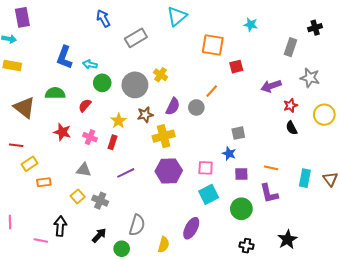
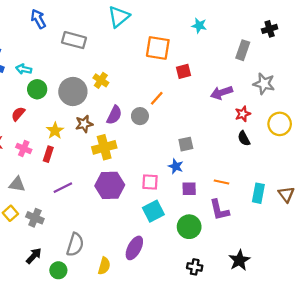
gray rectangle: (136, 38) -> (74, 40), turned 45

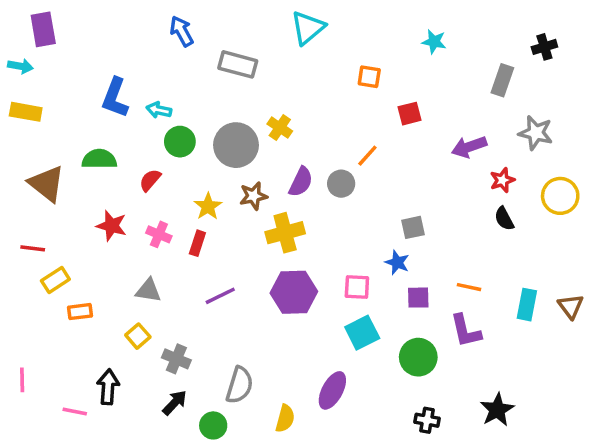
orange square: (158, 48) -> (369, 77), size x0.6
gray cross: (35, 218) -> (176, 359), moved

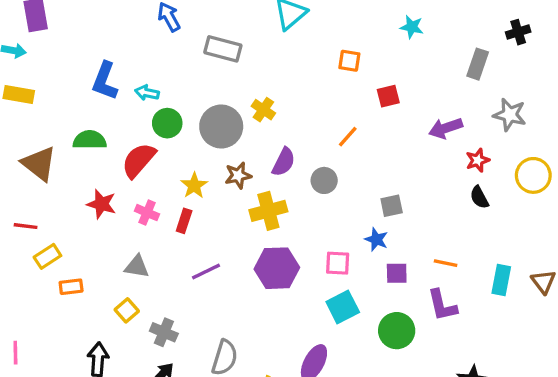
red semicircle: (150, 180) -> (139, 160), size x1.6
gray circle: (341, 184) -> (324, 180), moved

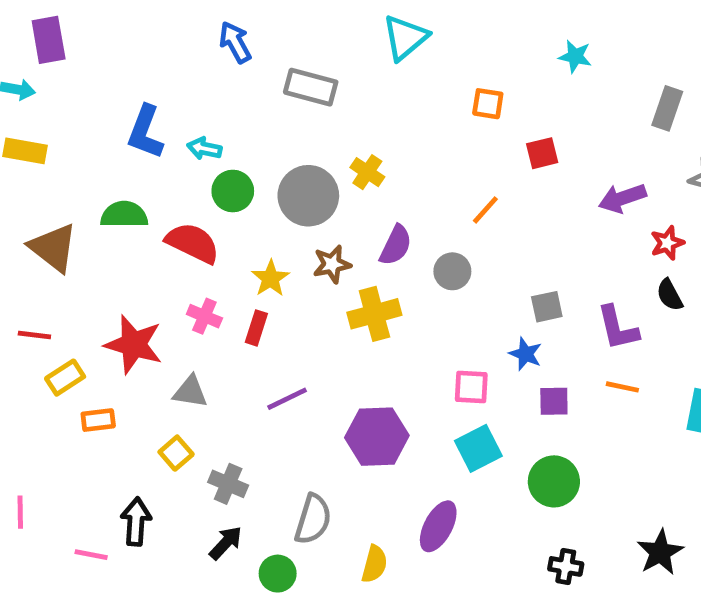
red semicircle: (139, 160) -> (193, 243), turned 75
red star: (101, 204) -> (134, 344), moved, size x1.4
purple hexagon: (277, 268) -> (377, 437), moved
purple L-shape: (442, 305) -> (618, 328), moved

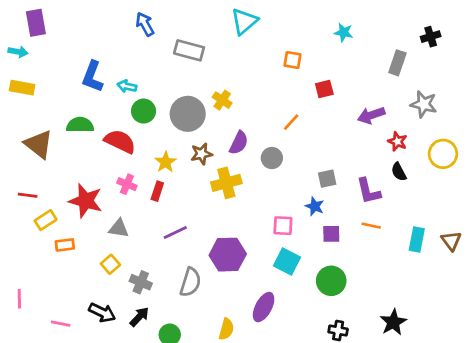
red star: (667, 243) -> (397, 141), turned -30
cyan square: (478, 448) -> (287, 262), turned -36
gray semicircle: (313, 519) -> (190, 282), moved
black arrow: (136, 522) -> (102, 313), moved, turned 112

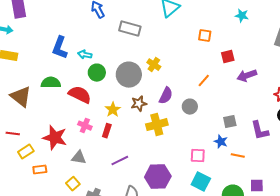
purple arrow: (371, 115) -> (247, 76), moved
orange line: (371, 226) -> (238, 156), moved
purple square: (331, 234) -> (257, 186), moved

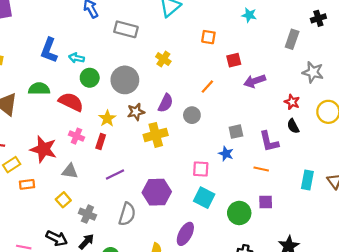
yellow cross: (154, 65) -> (163, 59), moved
orange line: (238, 156) -> (261, 169), moved

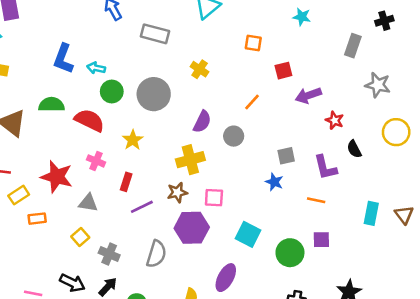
red star: (292, 102) -> (335, 120), moved
brown star: (136, 112) -> (177, 192), moved
red rectangle: (101, 142) -> (126, 182), moved
pink square: (201, 169) -> (214, 198), moved

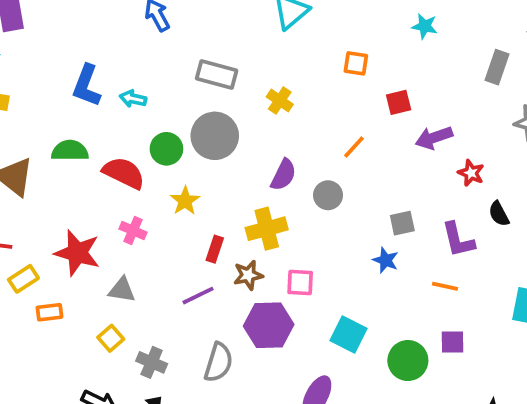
gray rectangle: (155, 34) -> (217, 75), moved
green circle: (112, 92) -> (166, 149), moved
red rectangle: (126, 182) -> (215, 249), moved

